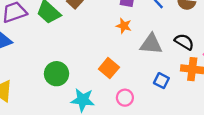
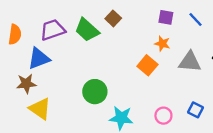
orange square: (109, 68) -> (147, 65), moved
blue square: (161, 81) -> (195, 110), moved

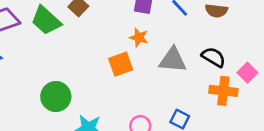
orange square: (147, 65) -> (121, 64), turned 30

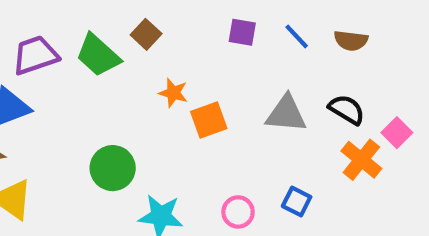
orange star: (139, 37) -> (173, 93), moved
orange cross: (223, 91) -> (361, 160), turned 32

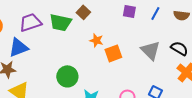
blue line: (297, 36) -> (155, 13), turned 72
green trapezoid: (98, 55) -> (60, 22), turned -30
gray triangle: (286, 114) -> (150, 50), turned 40

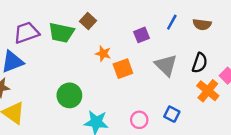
purple square: (129, 11) -> (142, 35), moved, turned -32
black semicircle: (179, 48) -> (200, 63), turned 78

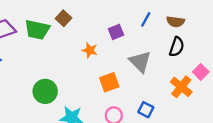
orange star: (103, 54) -> (90, 50), moved
black semicircle: (200, 63) -> (177, 47), moved
orange square: (123, 69) -> (109, 82), moved

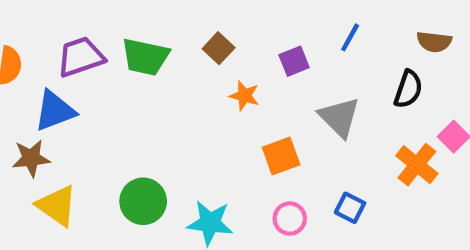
brown square: (63, 18) -> (219, 48), moved
brown semicircle: (176, 22) -> (434, 42), moved
green circle: (45, 91) -> (143, 201), moved

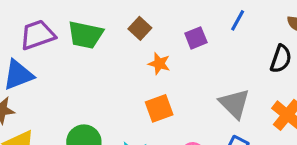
gray triangle: (339, 117) -> (234, 104), moved
orange square: (281, 156) -> (159, 108), moved

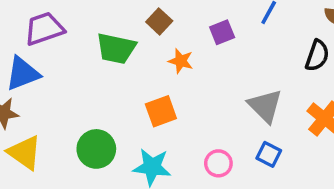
green trapezoid: (85, 35) -> (116, 48), moved
orange square: (159, 108) -> (161, 111), moved

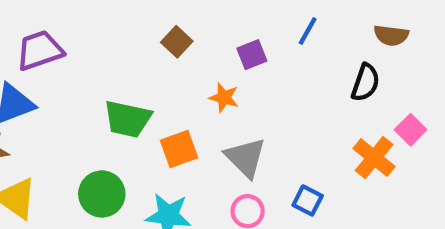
green trapezoid: (116, 48) -> (128, 119), moved
orange star: (181, 61) -> (224, 98), moved
gray triangle: (265, 106) -> (245, 158), moved

